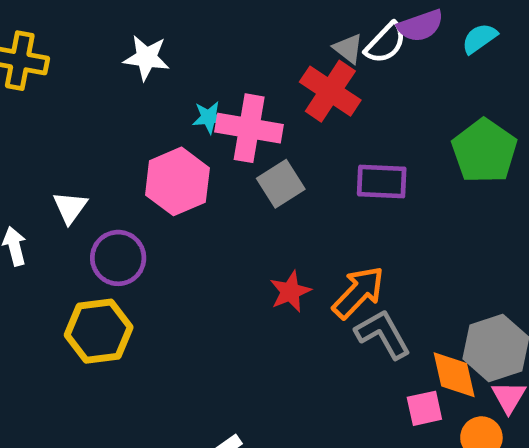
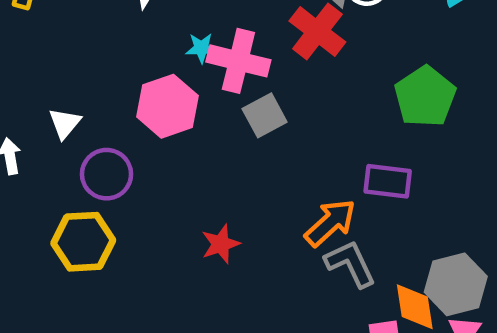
green pentagon: (484, 151) -> (425, 97), moved
purple rectangle: (382, 182) -> (388, 181), moved
red star: (290, 292) -> (221, 244), moved

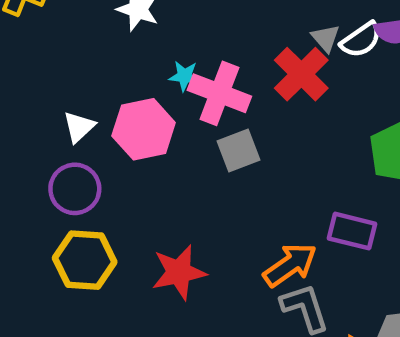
white triangle: (65, 123) -> (79, 127), moved
yellow hexagon: (83, 242) -> (85, 260), moved
red star: (221, 244) -> (179, 272), size x1.4

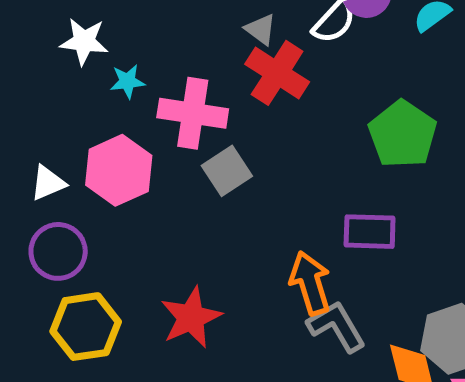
gray triangle: (326, 38) -> (261, 29), moved
cyan star: (184, 76) -> (127, 81), moved
white triangle: (79, 127) -> (48, 183), turned 32
orange arrow: (290, 265) -> (310, 283), turned -60

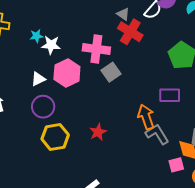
white star: (84, 41) -> (51, 45), moved
cyan star: (127, 81) -> (36, 36), moved
red star: (191, 317) -> (98, 132), size x0.7

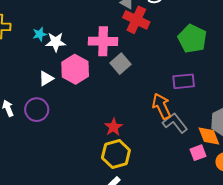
purple circle: (43, 107) -> (37, 110), moved
yellow hexagon: (55, 137) -> (116, 154), moved

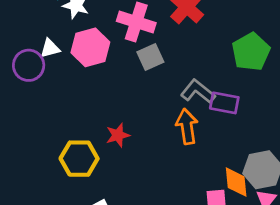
purple circle: (37, 110) -> (29, 65), moved
gray L-shape: (175, 123) -> (198, 92), moved, turned -30
yellow hexagon: (116, 154) -> (79, 159), moved

